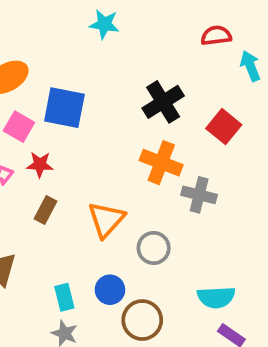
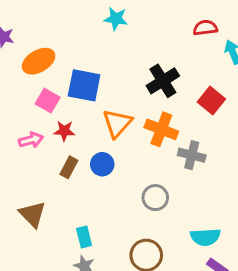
orange triangle: (106, 220) -> (117, 123), moved
blue circle: (110, 290) -> (102, 164), moved

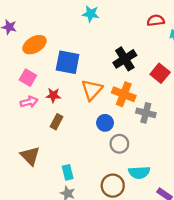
pink square: (48, 101) -> (28, 78), moved
blue circle: (102, 164) -> (105, 123), moved
cyan semicircle: (205, 237) -> (139, 172), moved

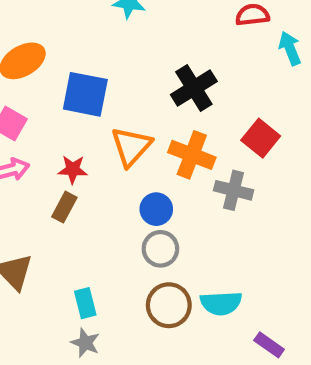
red square: (160, 73) -> (261, 138), moved
red star: (53, 95) -> (73, 169), moved
gray circle: (119, 144) -> (160, 249), moved
brown circle: (113, 186) -> (169, 305), moved

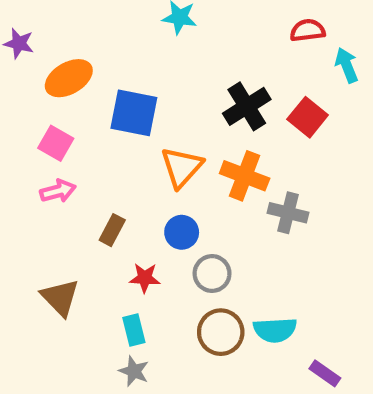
red square: (261, 138) -> (308, 117), moved
red star: (73, 169) -> (145, 278), moved
blue circle: (156, 209) -> (182, 232), moved

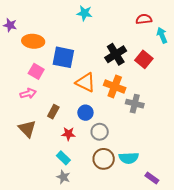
orange ellipse: (69, 78) -> (33, 41), turned 35
pink square: (56, 143) -> (36, 71), moved
orange triangle: (182, 167) -> (85, 82), turned -45
brown triangle: (60, 297) -> (27, 129), moved
cyan rectangle: (134, 330) -> (63, 158), turned -32

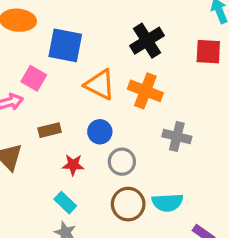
red square: (144, 59) -> (208, 52), moved, turned -36
pink square: (36, 71) -> (34, 78), moved
gray cross: (135, 104) -> (177, 136), moved
brown rectangle: (53, 112) -> (50, 130), turned 48

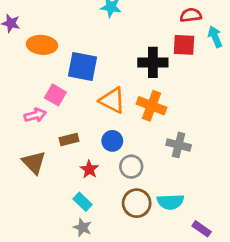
black cross: (147, 41) -> (153, 62), turned 32
red square: (208, 52) -> (184, 45), moved
red star: (73, 165) -> (89, 169), turned 30

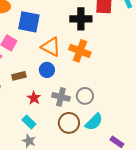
blue circle: (112, 141) -> (47, 70), moved
gray cross: (179, 145) -> (61, 97), moved
gray circle: (131, 167) -> (85, 96), moved
cyan semicircle: (170, 202) -> (94, 122), turned -42

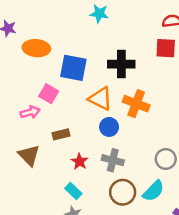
black cross: (81, 19) -> (121, 64), moved
blue circle: (47, 70) -> (109, 127), moved
gray circle: (85, 96) -> (166, 159), moved

